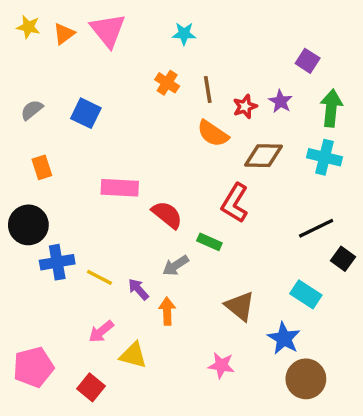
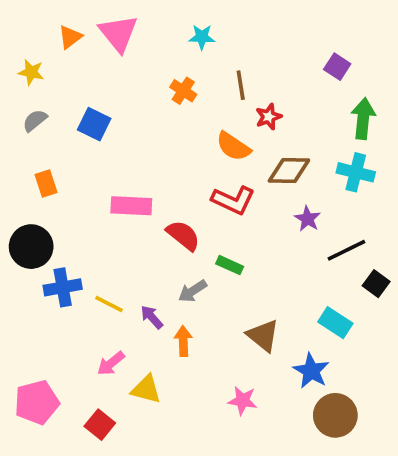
yellow star: (28, 27) -> (31, 72), moved
brown line: (208, 90) -> (241, 85), moved
purple star: (280, 101) -> (308, 219), moved
red L-shape: (235, 203) -> (233, 200), moved, turned -96

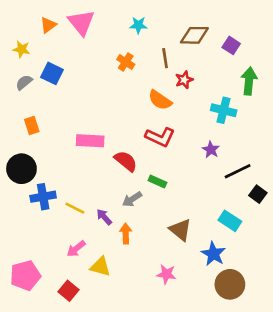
blue square: (94, 124) -> (52, 73), moved
brown diamond: (289, 170) -> (194, 35), moved
cyan cross: (356, 172) -> (224, 110), moved

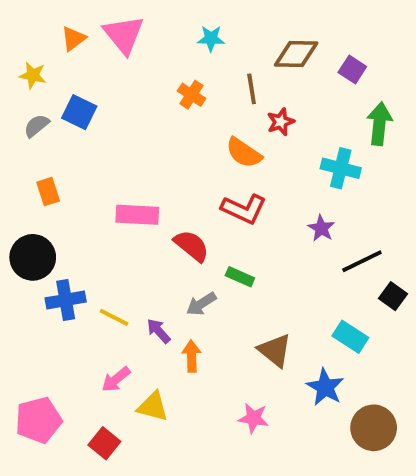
brown circle: (230, 284) -> (374, 428), moved

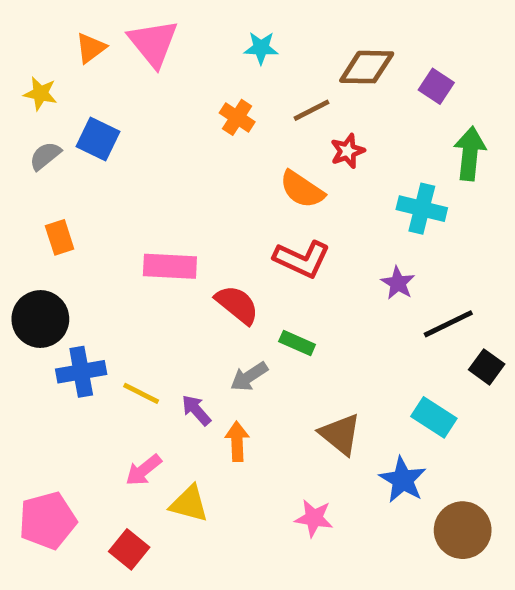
brown line: (252, 89) -> (311, 110), turned 72

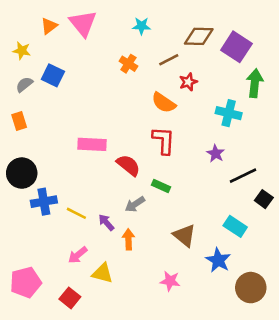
purple square: (436, 86) -> (236, 47), size x1.6
orange rectangle: (60, 237) -> (19, 121), moved
red L-shape: (302, 259) -> (164, 140), turned -112

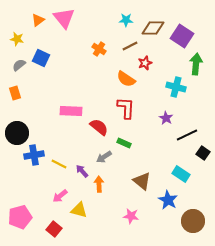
cyan star: (141, 26) -> (126, 20), moved

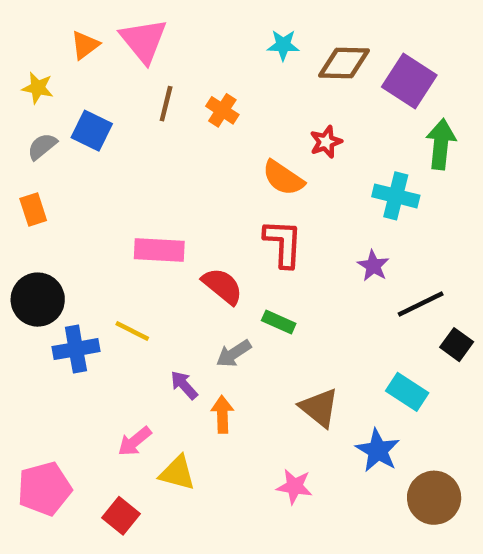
brown line: (130, 46) -> (166, 104), moved, turned -49
yellow line: (59, 164) -> (132, 331), moved

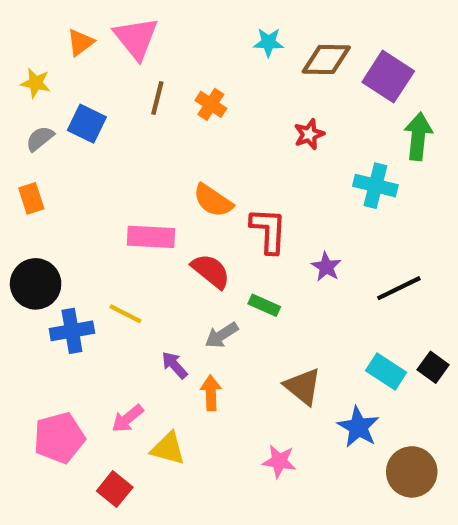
orange semicircle: (283, 178) -> (213, 201), moved
purple star: (373, 266) -> (326, 267), moved
black square: (457, 345) -> (433, 367), moved
pink pentagon: (44, 489) -> (59, 438), moved

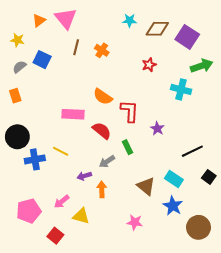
green arrow: (418, 136) -> (202, 66), turned 65
black line: (399, 288) -> (192, 151), moved
green rectangle: (264, 305) -> (127, 147), turned 40
purple arrow: (175, 365) -> (84, 176), turned -64
cyan rectangle: (386, 371) -> (174, 179), moved

